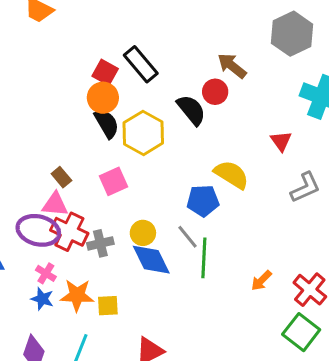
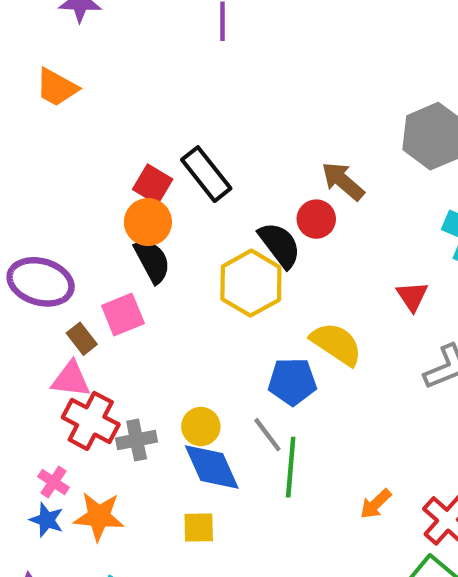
yellow hexagon: (143, 133) -> (251, 283), moved
pink square: (113, 181) -> (123, 315), moved
purple ellipse: (38, 230) -> (41, 282), moved
yellow square: (108, 306) -> (199, 527), moved

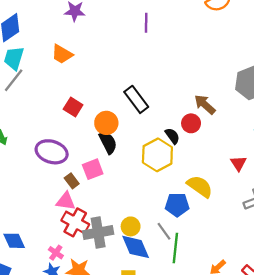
red square: (153, 184) -> (73, 107), moved
black semicircle: (280, 245) -> (172, 136), size x0.7
gray cross: (137, 440) -> (98, 233), size x1.5

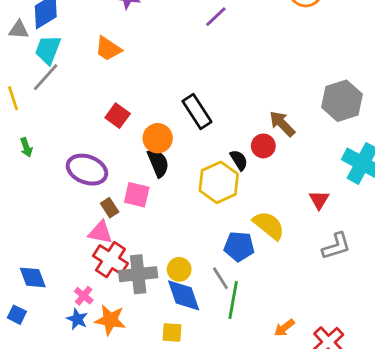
purple line: (146, 23) -> (216, 17), turned 42
pink square: (93, 169) -> (137, 195), turned 30

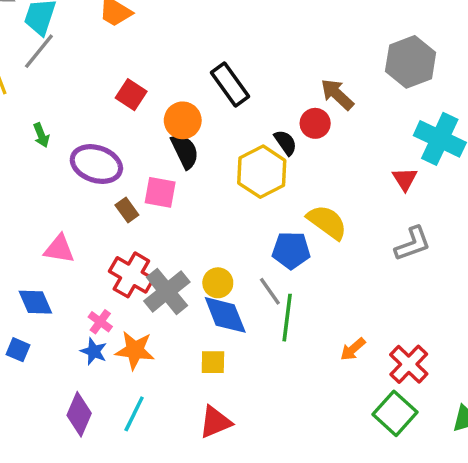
green arrow: (26, 147) -> (41, 135), moved
red triangle: (319, 200) -> (405, 179), moved
pink triangle: (100, 232) -> (59, 249), moved
gray cross: (138, 274) -> (167, 291), turned -30

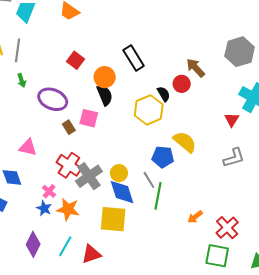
gray line: (39, 51) -> (18, 50), moved, turned -35
yellow square: (213, 362) -> (113, 219), size x1.8
green square: (395, 413) -> (217, 256), turned -35
red triangle: (215, 422) -> (91, 254), moved

